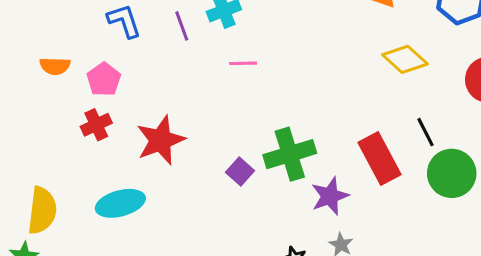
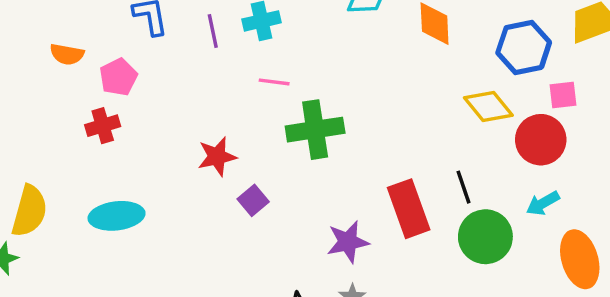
yellow diamond: (405, 59) -> (488, 107), moved
red star: (161, 140) -> (217, 157), moved, size x0.7
green cross: (290, 154) -> (315, 130), moved

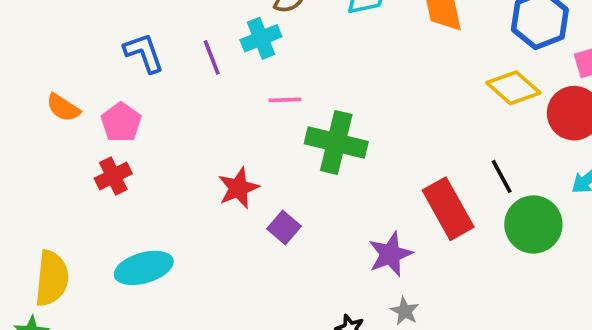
orange semicircle: (67, 54) -> (63, 108), turned 32
green cross: (315, 130) -> (336, 143), turned 32

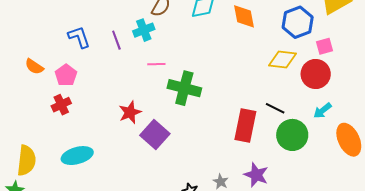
yellow diamond: (513, 88) -> (282, 60), turned -36
black line: (502, 176) -> (275, 108), turned -36
red rectangle: (448, 209) -> (245, 126), turned 40
purple square: (284, 228) -> (155, 135), size x1.6
purple star: (390, 254) -> (256, 175), moved, turned -30

